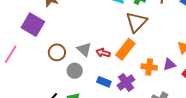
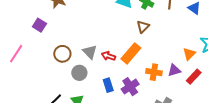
brown triangle: (136, 22) -> (143, 27), size x0.6
purple square: (33, 25) -> (39, 25), size x0.6
blue rectangle: (104, 82) -> (108, 85), turned 48

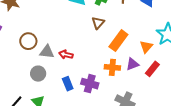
gray triangle: (90, 52) -> (47, 52), turned -35
orange rectangle: (131, 53) -> (118, 41), moved
brown circle: (62, 54) -> (28, 41), moved
purple cross: (130, 87) -> (90, 84), turned -36

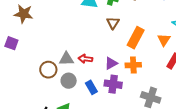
brown circle: (28, 41) -> (48, 70), moved
purple triangle: (133, 64) -> (111, 63), moved
gray circle: (38, 74) -> (69, 81), moved

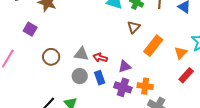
orange cross: (133, 65) -> (145, 86), moved
brown circle: (48, 70) -> (51, 57), moved
blue rectangle: (91, 87) -> (100, 78), moved

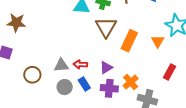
brown triangle: (134, 27) -> (106, 27), size x1.6
red rectangle: (186, 75) -> (170, 72), moved
orange cross: (145, 86) -> (131, 82), turned -35

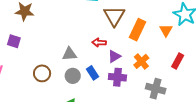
red arrow: (80, 64) -> (99, 43), moved
brown circle: (32, 75) -> (42, 73), moved
orange cross: (131, 82) -> (141, 61), moved

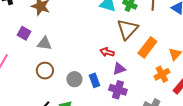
gray triangle: (69, 54) -> (44, 43), moved
orange cross: (141, 61) -> (162, 74), moved

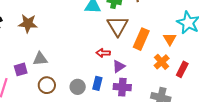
purple square: (24, 33) -> (21, 69), moved, turned -32
blue rectangle: (94, 80) -> (97, 83), turned 48

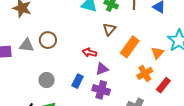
brown triangle: (118, 26) -> (109, 29), size x0.6
brown circle: (47, 85) -> (48, 40), moved
gray circle: (78, 87) -> (46, 80), moved

